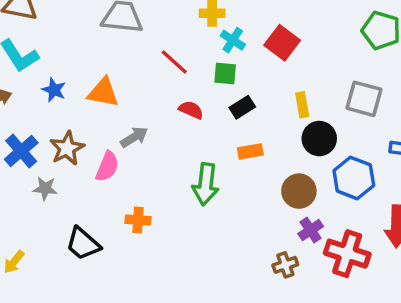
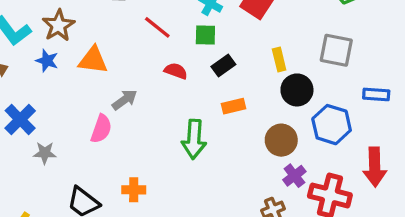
brown star: (67, 148) -> (58, 25), moved
orange cross: (138, 220) -> (134, 190), moved

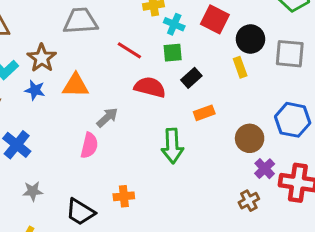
red semicircle: (176, 71) -> (150, 87), size x1.5
black circle: (297, 90) -> (250, 39), moved
gray star: (45, 153) -> (33, 191), moved

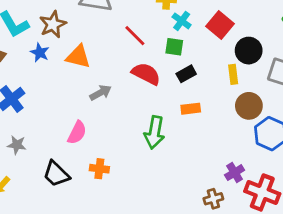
brown circle: (250, 138) -> (249, 106), moved
pink semicircle: (89, 145) -> (77, 133), moved

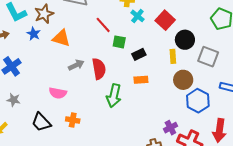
green square: (174, 47) -> (119, 42), moved
red semicircle: (146, 74) -> (99, 69), moved, turned 50
pink semicircle: (77, 133) -> (58, 93), turned 72

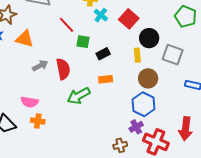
pink semicircle: (58, 93) -> (29, 102), moved
green arrow: (114, 96) -> (79, 96), turned 50
blue hexagon: (198, 101) -> (143, 104), moved

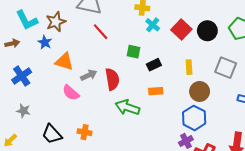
red line: (67, 25) -> (101, 32), moved
black circle: (149, 38) -> (207, 31), moved
orange triangle: (25, 39) -> (64, 62), moved
green arrow: (79, 96) -> (127, 107), turned 45
pink semicircle: (29, 102) -> (71, 93), moved, turned 30

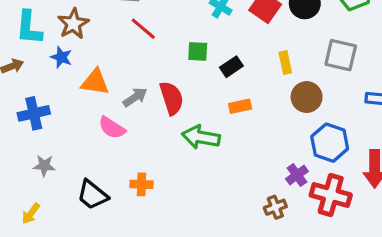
cyan L-shape: (27, 20) -> (29, 28), turned 40
blue cross: (22, 76) -> (34, 113), turned 30
blue hexagon: (194, 118) -> (330, 143), moved

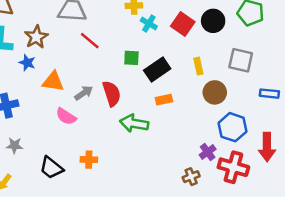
black rectangle: (231, 67) -> (157, 69), size x1.5

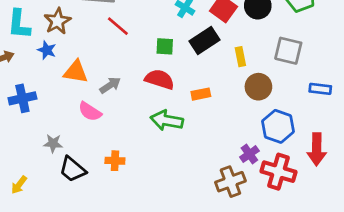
black rectangle: (157, 69) -> (205, 40), moved
red semicircle: (112, 94) -> (160, 79), moved, turned -55
gray star: (15, 145) -> (53, 143), moved
brown cross: (191, 177) -> (230, 182), size x1.5

